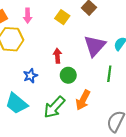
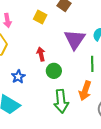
orange arrow: (83, 100) -> (85, 91), moved
green arrow: (54, 107) -> (61, 101), moved, turned -40

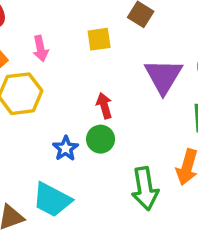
yellow square: (40, 17) -> (99, 39), turned -32
green circle: (54, 71) -> (101, 139), moved

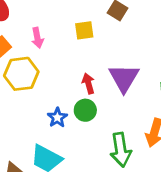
purple triangle: (163, 76) -> (124, 78), moved

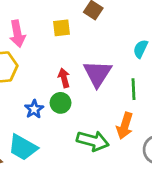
pink arrow: (37, 38) -> (17, 34), size x1.4
green arrow: (121, 150) -> (93, 141), turned -68

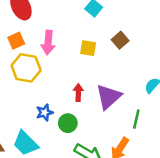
green circle: (61, 103) -> (68, 123), moved

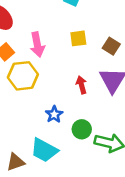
brown square: (120, 40) -> (111, 46), moved
green circle: (68, 123) -> (82, 129), moved

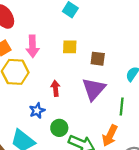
brown square: (111, 46) -> (98, 59), turned -35
red arrow: (81, 85) -> (55, 88), moved

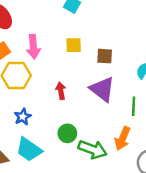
purple triangle: (94, 89) -> (102, 89), turned -30
blue star: (37, 111) -> (23, 117), moved

